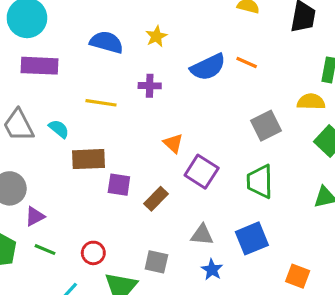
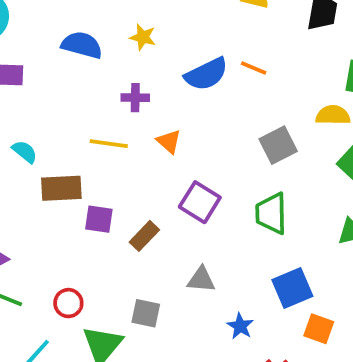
yellow star: (156, 36) -> (143, 37), turned -30
yellow line: (101, 103) -> (109, 144), moved
orange triangle: (173, 143) -> (169, 141), moved
blue square: (252, 238) -> (292, 288), moved
blue star: (212, 270) -> (240, 326), moved

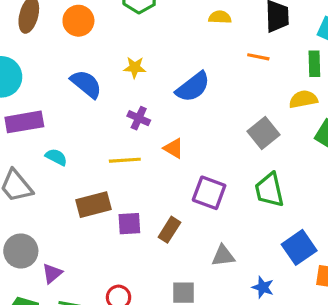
blue semicircle: (82, 45) -> (86, 84), turned 36
orange line: (254, 68) -> (258, 57), moved
purple cross: (135, 98) -> (139, 118), turned 35
cyan semicircle: (25, 152) -> (56, 157), moved

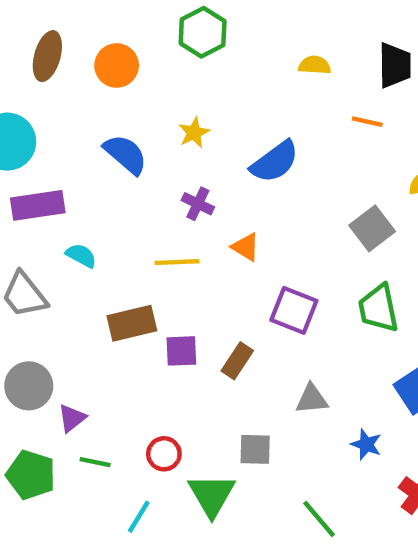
yellow star: (135, 67) -> (194, 133), turned -30

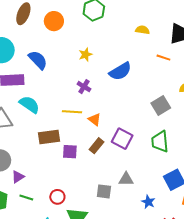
blue semicircle: (125, 154) -> (38, 60), moved
orange triangle: (246, 247) -> (94, 119), moved
cyan semicircle: (81, 256) -> (29, 104), size x1.5
brown rectangle: (237, 361) -> (96, 146), moved
gray square: (255, 449) -> (104, 191), moved

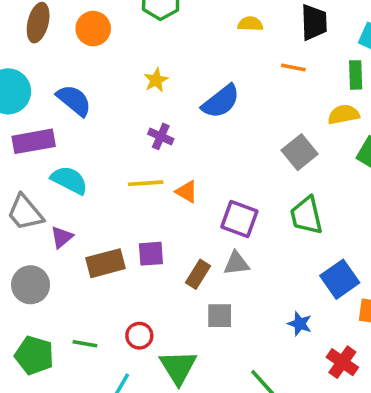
brown rectangle: (49, 137) -> (105, 263), moved
brown rectangle: (96, 146) -> (198, 274), moved
purple triangle: (18, 177) -> (62, 237), moved
gray triangle: (126, 179) -> (236, 263), moved

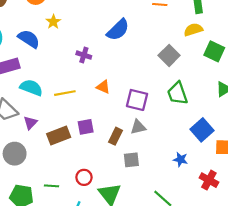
yellow star: (156, 80) -> (53, 22), moved
yellow line: (146, 183) -> (65, 93), moved

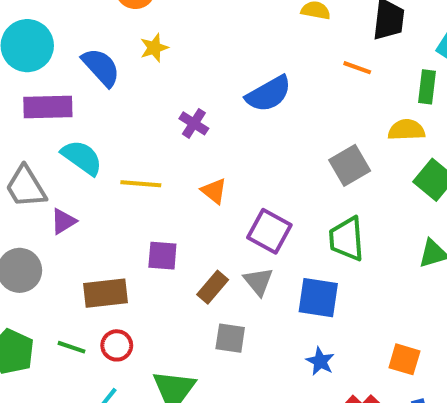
gray triangle: (138, 127) -> (258, 281), turned 49
blue square: (202, 130) -> (318, 298), moved, turned 35
brown rectangle: (59, 136) -> (105, 293), moved
red circle: (84, 177) -> (117, 345), moved

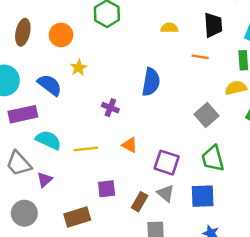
blue semicircle: (269, 94) -> (151, 82), turned -40

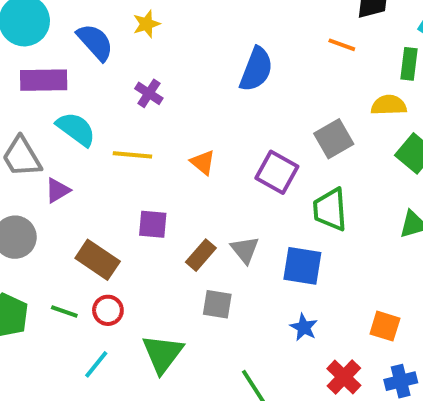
purple cross: (110, 108) -> (149, 93), moved
purple square: (167, 163) -> (277, 172), moved
brown rectangle: (77, 217) -> (98, 260), turned 40

